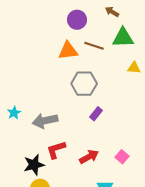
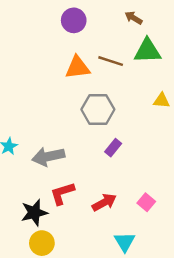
purple circle: (77, 20) -> (74, 20), moved
yellow triangle: (134, 68) -> (162, 101), moved

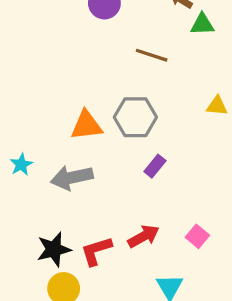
green triangle: (148, 51) -> (202, 24), moved, size x0.7
orange triangle: (78, 67) -> (86, 125), moved
red L-shape: (62, 193) -> (96, 251), moved

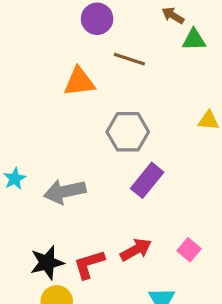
brown line: (152, 55) -> (129, 59), moved
orange triangle: (86, 125) -> (79, 82), moved
purple rectangle: (155, 166) -> (147, 180), size x1.5

